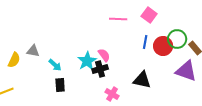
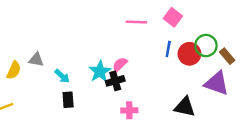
pink semicircle: (104, 55) -> (120, 64), turned -96
black triangle: (142, 80) -> (185, 107), moved
pink cross: (112, 94) -> (129, 110), turned -32

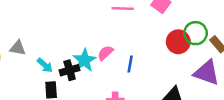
blue line: (168, 49) -> (130, 64), moved
black cross: (115, 81) -> (70, 70), moved

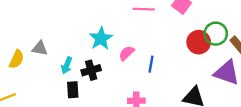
cyan star: (84, 60) -> (101, 38), moved
cyan arrow: (45, 65) -> (67, 65), turned 70

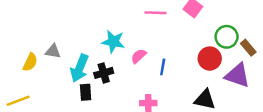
cyan star: (101, 38) -> (113, 42), turned -30
red circle: (199, 42) -> (210, 59), moved
cyan arrow: (67, 65) -> (80, 68), size x1.6

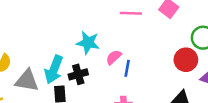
gray triangle: (53, 51) -> (27, 81), moved, size x1.5
blue line: (163, 67) -> (127, 68), moved

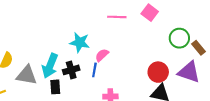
red circle: (186, 60) -> (158, 72), moved
blue line: (127, 68) -> (94, 70), moved

